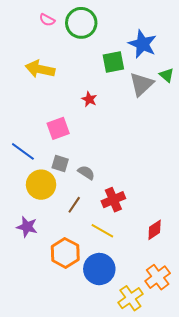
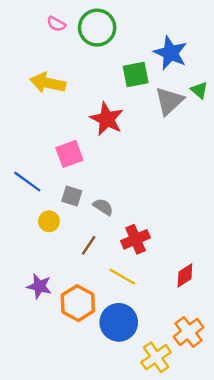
red star: (89, 99) -> (107, 119), size x1.8
yellow circle: (41, 185) -> (49, 221), size x0.6
purple star: (27, 227) -> (39, 286), moved

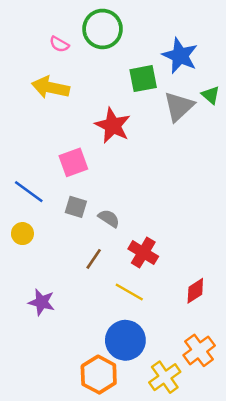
pink semicircle: (56, 24) -> (59, 44), moved
yellow circle: (49, 221) -> (22, 234), moved
red cross: (136, 239) -> (143, 253), turned -36
orange hexagon: (78, 303) -> (99, 375), moved

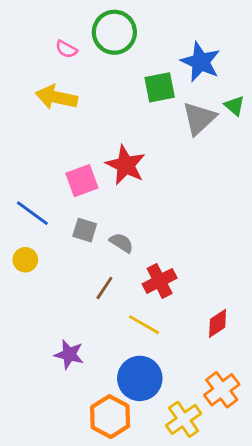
red star: (113, 126) -> (126, 165), moved
red cross: (143, 253) -> (160, 281), turned 32
purple star: (42, 302) -> (69, 354), moved

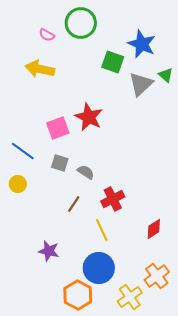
green square: (160, 87) -> (113, 62), turned 30
yellow line: (144, 325) -> (102, 230), turned 35

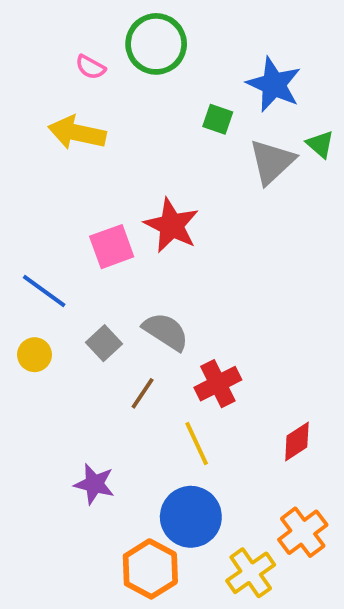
green square: (113, 62) -> (218, 119), size x0.7
gray square: (60, 163) -> (104, 343), moved, turned 30
gray semicircle: (86, 172) -> (166, 332), size x1.4

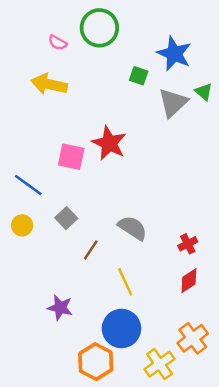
pink square: (112, 247) -> (71, 157), turned 32
gray semicircle: (166, 332) -> (133, 228), moved
red cross: (218, 384) -> (188, 244), moved, size x0.7

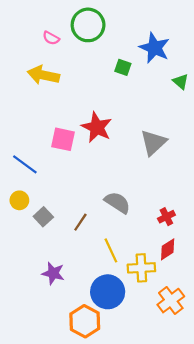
gray triangle: (173, 103) -> (153, 143), moved
gray square: (66, 218) -> (43, 217), moved
yellow cross: (160, 364) -> (141, 268), moved, turned 32

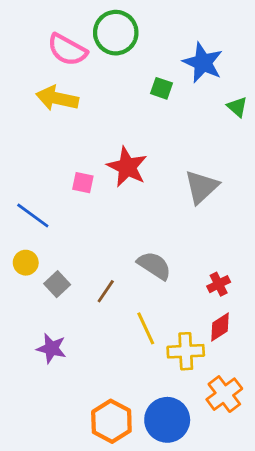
pink semicircle: (51, 38) -> (67, 50), size x1.8
pink square: (63, 139) -> (83, 183), size x0.7
purple star: (53, 273) -> (51, 348), moved
blue circle: (108, 292) -> (167, 420), moved

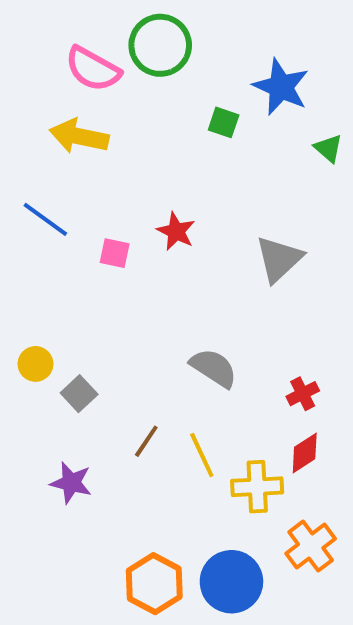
red star: (127, 167) -> (176, 231), size x0.7
blue line: (33, 215) -> (45, 219), moved
brown line: (106, 291) -> (146, 441), moved

